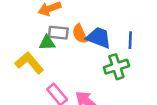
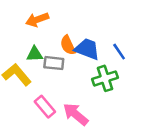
gray rectangle: (58, 33) -> (54, 63), moved
blue line: (130, 40) -> (119, 52), turned -36

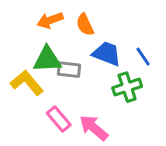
orange semicircle: (68, 45) -> (85, 25), moved
green triangle: (35, 54) -> (47, 59), size x1.5

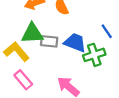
blue trapezoid: (107, 54) -> (75, 42), moved
pink rectangle: (59, 119) -> (23, 80), moved

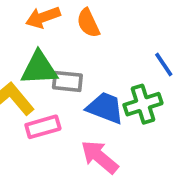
blue trapezoid: (75, 42) -> (105, 108), moved
pink rectangle: (23, 80) -> (43, 127), moved, turned -66

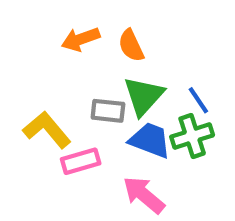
blue line: (164, 64) -> (198, 100), moved
green triangle: (39, 68) -> (144, 96), moved, turned -45

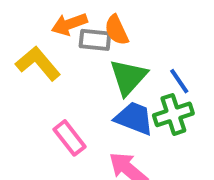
gray rectangle: (108, 111) -> (95, 40), moved
yellow L-shape: (47, 130) -> (38, 63), moved
pink rectangle: (81, 161) -> (69, 138), turned 68

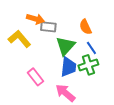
orange arrow: (69, 24) -> (35, 19), turned -144
orange semicircle: (116, 30) -> (85, 27), moved
blue trapezoid: (134, 118) -> (68, 67), turned 75

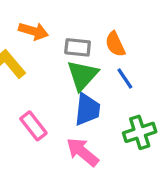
gray rectangle: (48, 27) -> (78, 47), moved
green cross: (88, 65) -> (140, 132), moved

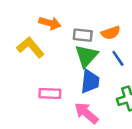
orange semicircle: (115, 44) -> (111, 33), turned -84
pink rectangle: (33, 126) -> (50, 94), turned -50

